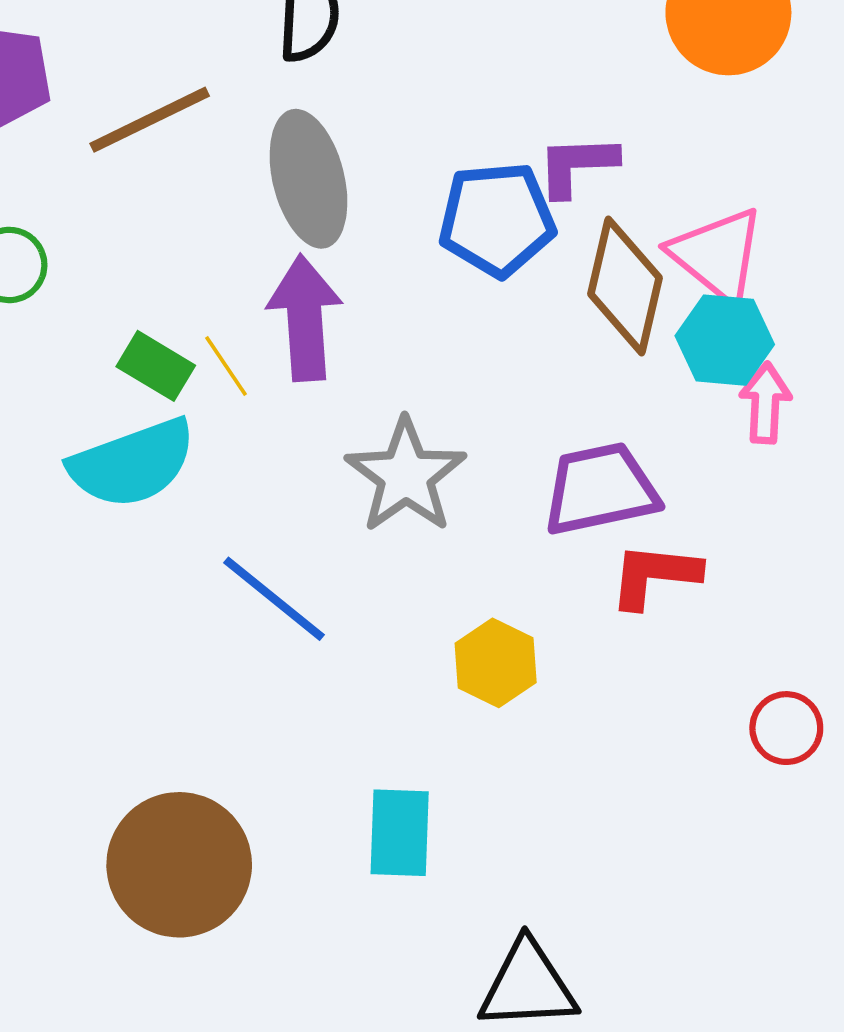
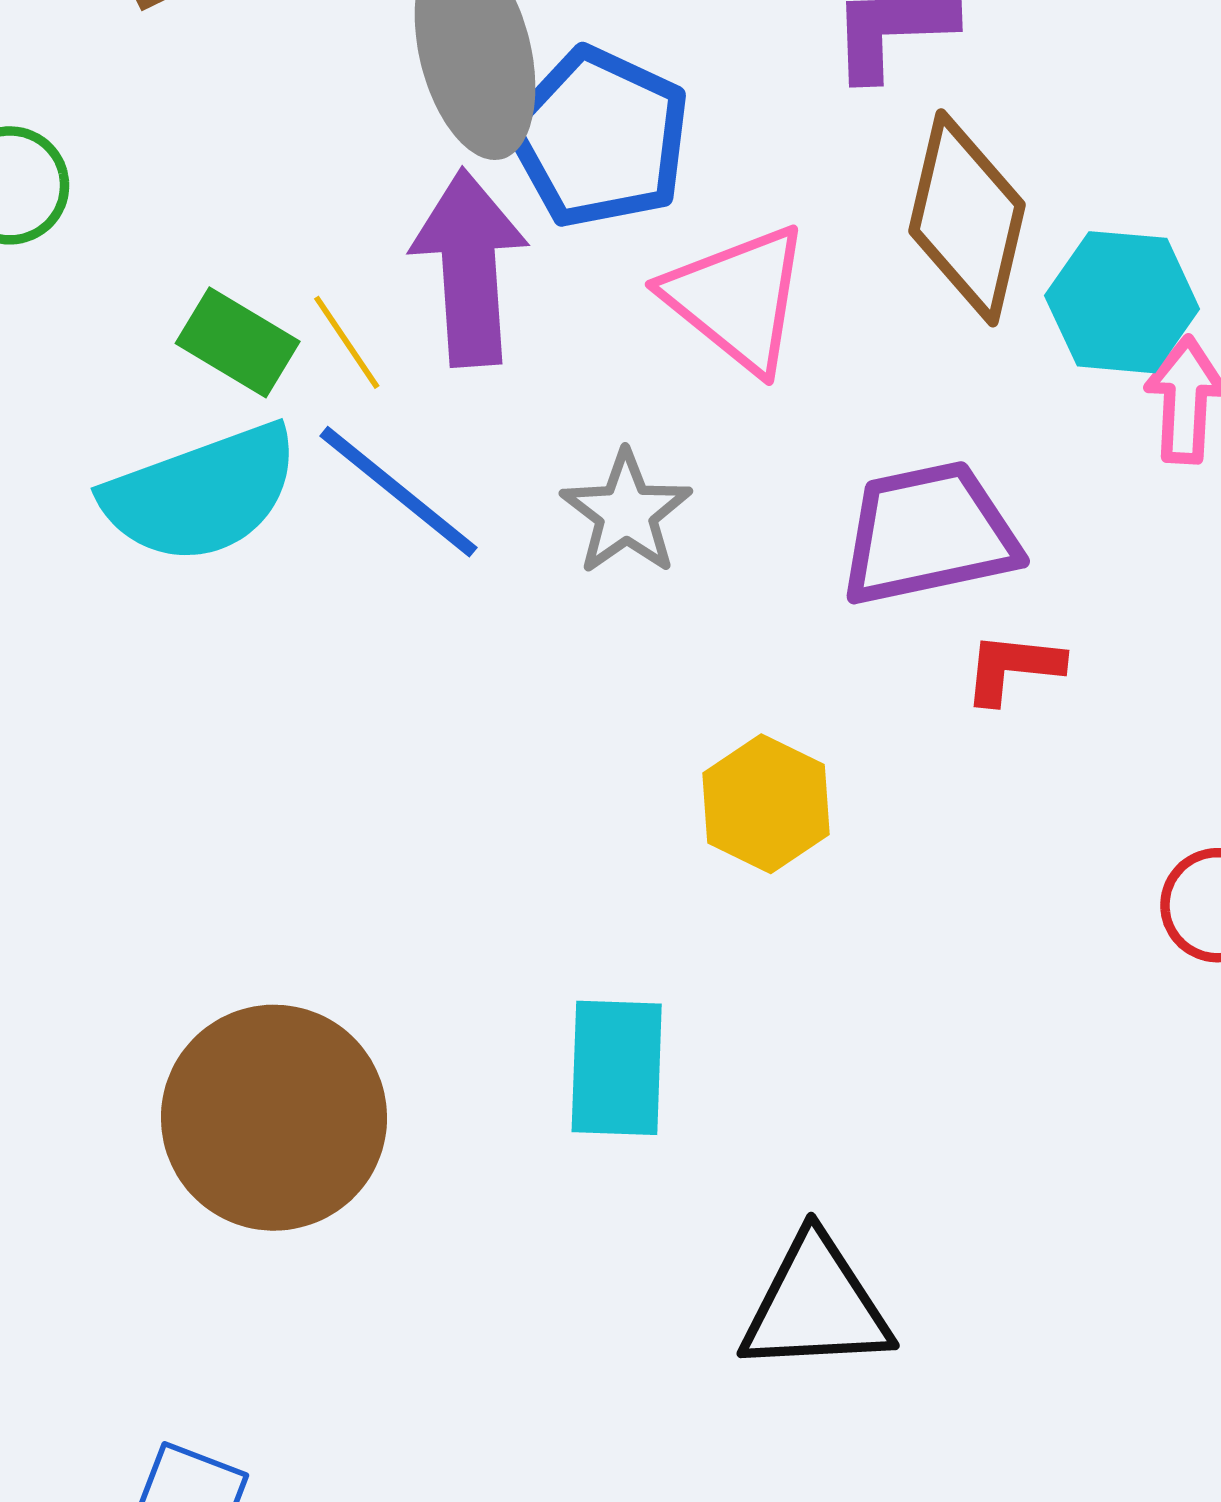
blue pentagon: (497, 219) -> (599, 138), moved, turned 30
pink triangle: (717, 255) -> (737, 298), moved
gray star: (406, 476) -> (626, 513), size x0.7
red L-shape: (655, 575) -> (1013, 668), size x0.7
blue line: (274, 599) -> (398, 492), moved

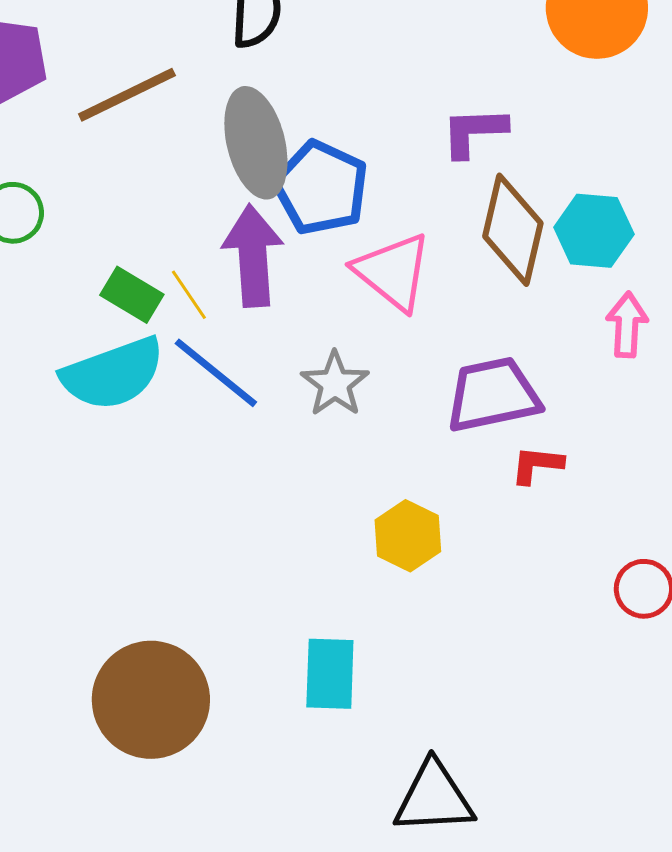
cyan hexagon: (1122, 302) -> (594, 231), moved

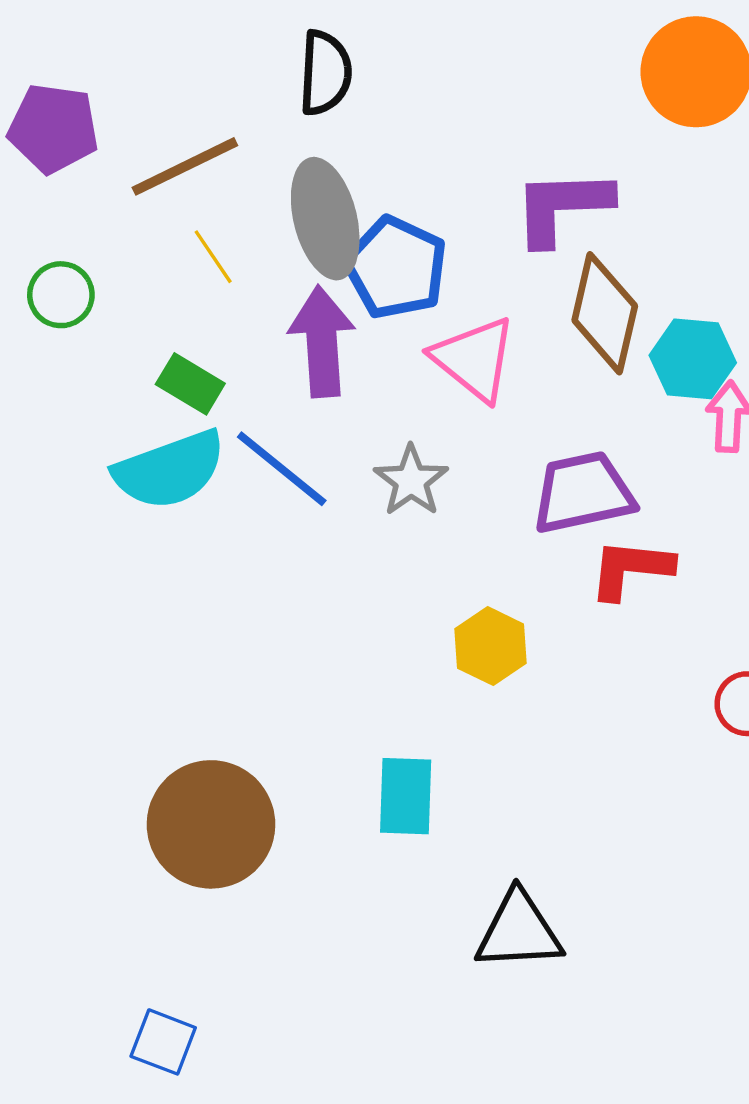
purple L-shape: (474, 132) -> (562, 207), size x1.4
cyan hexagon: (594, 231) -> (693, 359), moved
yellow line: (189, 295) -> (213, 257), moved
red L-shape: (537, 465) -> (631, 569), size x1.5

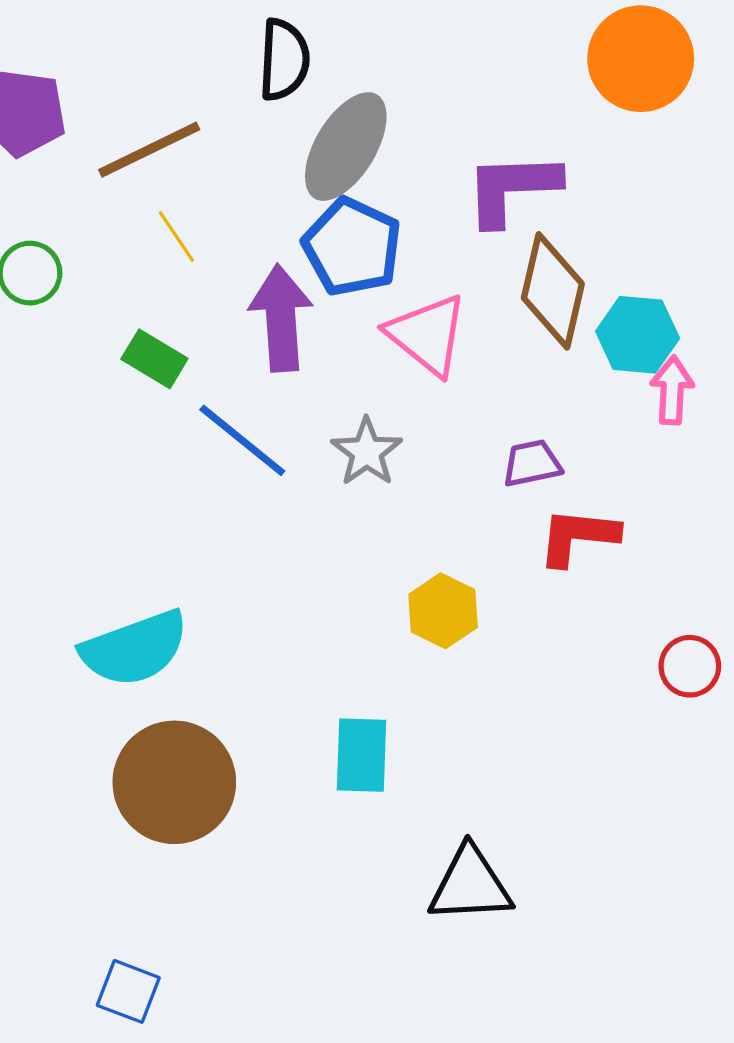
gray ellipse: (325, 219) -> (346, 147), moved, turned 45
cyan semicircle: (170, 470) -> (135, 648), moved
purple trapezoid: (583, 493) -> (532, 463), size x0.6

